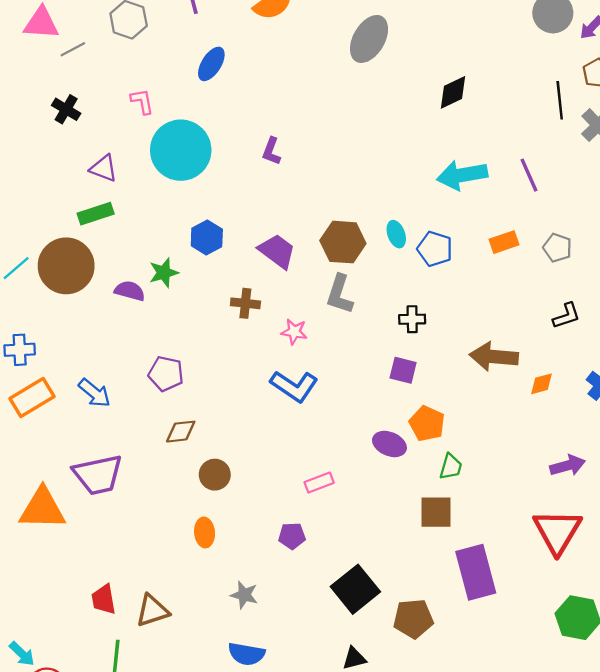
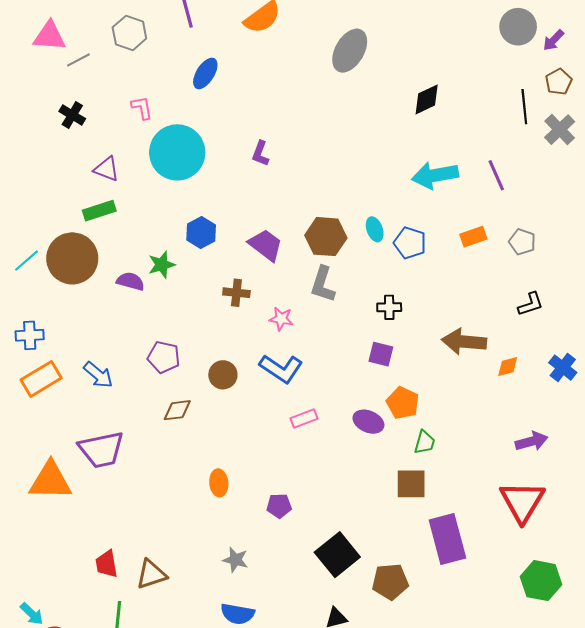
brown circle: (215, 475) -> (223, 375), moved
pink rectangle: (319, 483) -> (304, 418), moved
orange ellipse: (205, 532) -> (219, 483), moved

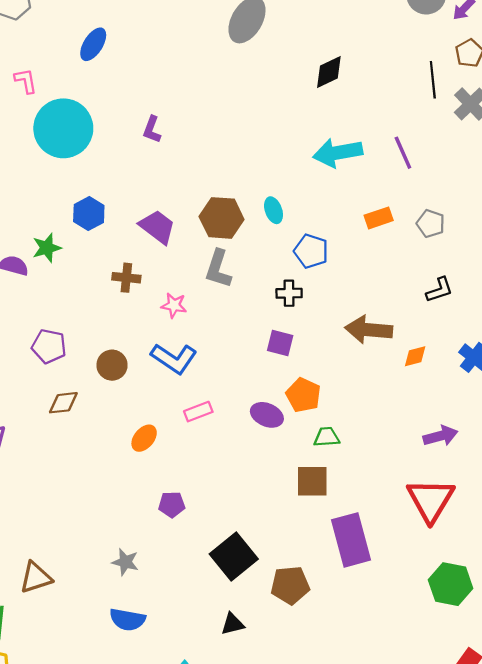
blue pentagon: (410, 243) -> (311, 251), moved
green trapezoid: (425, 442) -> (327, 437), turned -110
orange ellipse: (219, 483) -> (144, 438), moved, turned 45

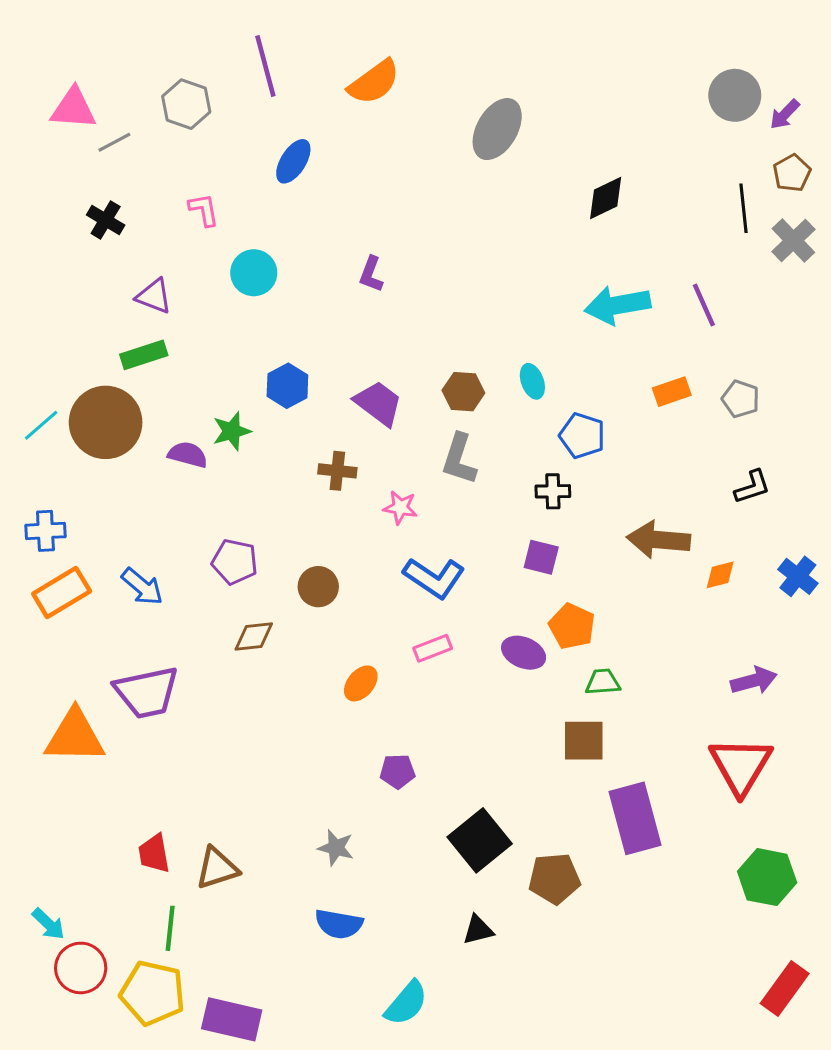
cyan circle: (63, 128) -> (254, 273), size x0.6
brown hexagon: (222, 218) -> (463, 392), size x0.7
blue L-shape: (174, 358) -> (434, 578), moved

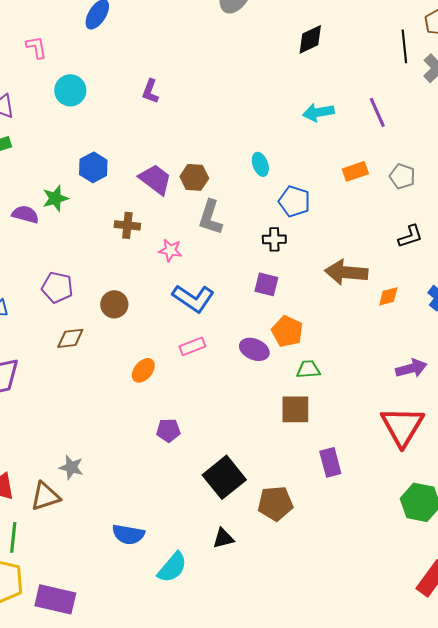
cyan arrow: (617, 305) -> (318, 112), size x0.7
brown hexagon: (463, 392) -> (194, 177), moved
purple rectangle: (635, 818) -> (330, 462), size x0.6
gray star: (336, 848) -> (71, 467), moved
cyan semicircle: (406, 1003) -> (172, 567), moved

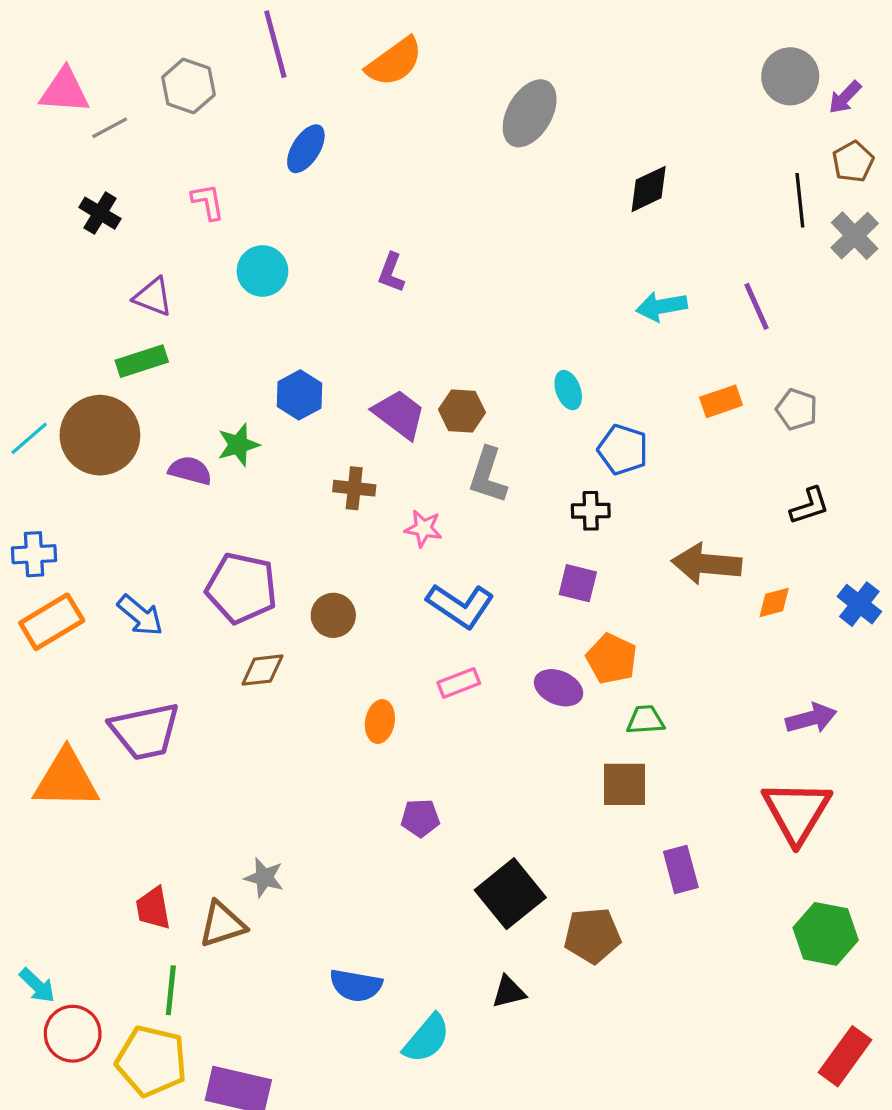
purple pentagon: (57, 287) -> (242, 588), size x1.4
orange ellipse: (143, 370) -> (380, 722), turned -30

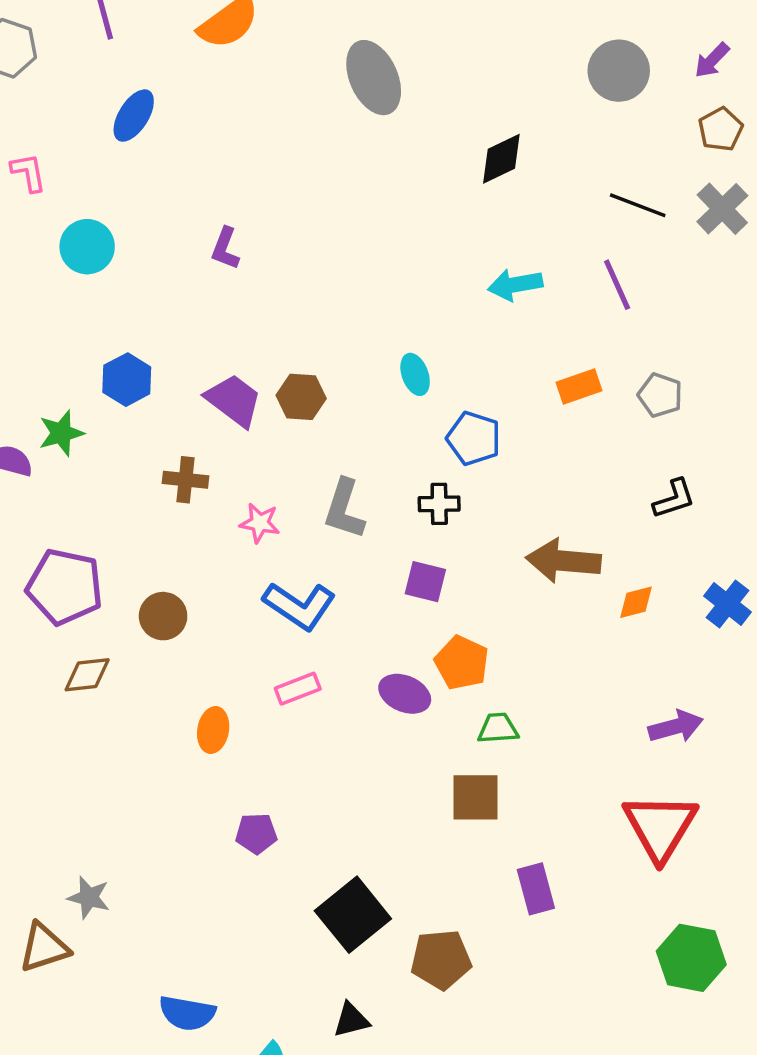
gray circle: (790, 76) -> (619, 71), moved
gray ellipse: (530, 113) -> (374, 78), turned -54
black line: (800, 200) -> (638, 205), moved, turned -63
gray L-shape: (488, 475) -> (344, 509), moved

